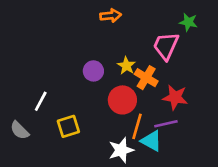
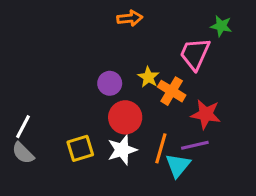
red circle: (122, 100) -> (125, 117), moved
white line: (41, 101) -> (23, 127), moved
cyan triangle: (151, 141) -> (178, 165), turned 40
white star: (121, 150) -> (122, 150), moved

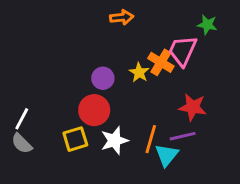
orange cross: (172, 91) -> (161, 62), moved
red circle: (125, 117) -> (94, 110), moved

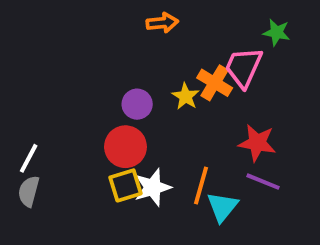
purple line: (183, 136) -> (263, 182), moved, turned 35
yellow square: (75, 139) -> (125, 185), moved
gray semicircle: (22, 143) -> (29, 191), turned 60

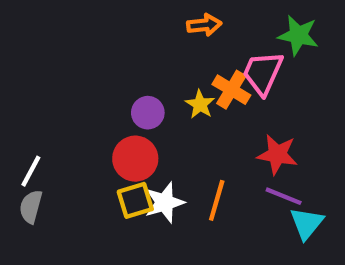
orange arrow: (162, 23) -> (204, 25), moved
green star: (277, 32) -> (298, 35), size x1.4
cyan triangle: (222, 207) -> (307, 223), moved

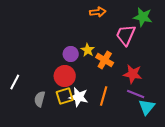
orange cross: (231, 90) -> (105, 60), moved
yellow star: (200, 104) -> (88, 50), moved
white star: (165, 202) -> (79, 97), turned 30
gray semicircle: (31, 207) -> (40, 99), moved

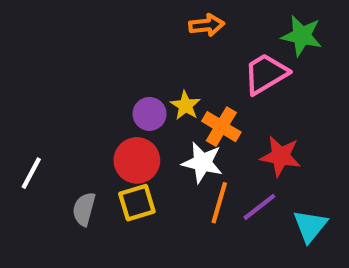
pink trapezoid: (126, 35) -> (266, 74), turned 35
purple line: (136, 94) -> (259, 207), moved, turned -60
white star: (79, 97) -> (202, 163), moved

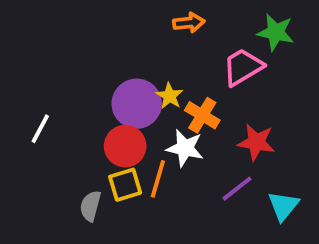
purple circle: (150, 114) -> (137, 104), size x1.6
white line: (31, 173) -> (40, 129), moved
orange line: (219, 203) -> (158, 179), moved
gray semicircle: (84, 209) -> (90, 206), moved

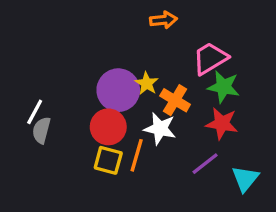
green star: (276, 32) -> (223, 87), moved
yellow square: (125, 185) -> (108, 160), turned 32
gray semicircle: (90, 206) -> (41, 130), moved

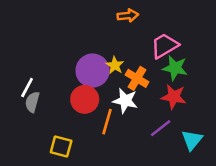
yellow square: (108, 160) -> (61, 146), moved

